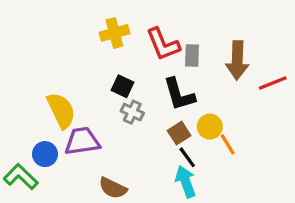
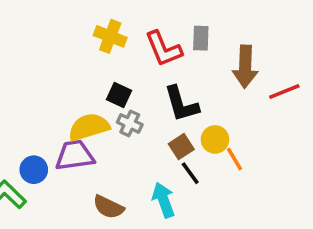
yellow cross: (114, 33) -> (110, 36), turned 36
gray rectangle: (192, 56) -> (201, 38), moved
yellow semicircle: (61, 110) -> (89, 127), moved, turned -81
cyan arrow: (186, 182) -> (163, 200), moved

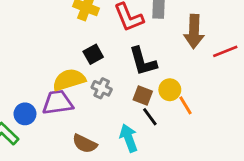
black square: (119, 95) -> (93, 54), turned 36
gray cross: (130, 123) -> (102, 88), moved
brown square: (181, 147) -> (143, 95), turned -36

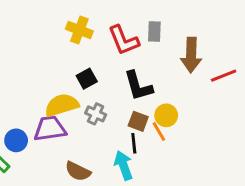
orange line: (185, 105) -> (159, 132), moved
black line: (150, 117) -> (134, 143), moved, turned 30

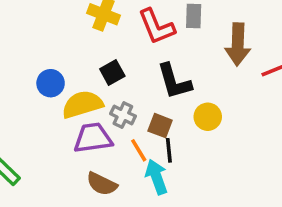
brown square: (138, 121) -> (160, 126), moved
purple trapezoid: (50, 129) -> (93, 138), moved
orange line: (159, 132) -> (139, 150), moved
blue circle: (16, 140) -> (51, 83), moved

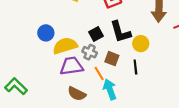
black square: (112, 73) -> (96, 34), moved
yellow circle: (208, 117) -> (141, 44), moved
black line: (169, 150) -> (135, 67), moved

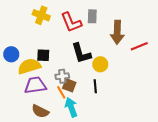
black square: (96, 34) -> (43, 55), moved, turned 32
gray cross: (90, 52) -> (62, 76), moved, turned -32
brown square: (112, 59) -> (69, 85), moved

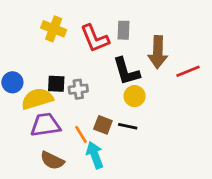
black L-shape: (81, 53) -> (126, 71), moved
gray cross: (62, 76) -> (78, 89), moved
brown square: (69, 85) -> (103, 125), moved
black line: (95, 86) -> (128, 126), turned -72

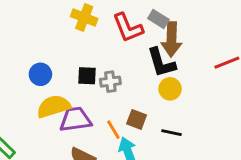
gray rectangle: (124, 30) -> (158, 19), turned -60
brown arrow: (158, 52) -> (172, 39), moved
yellow semicircle: (37, 99) -> (54, 106), moved
black line: (128, 126) -> (172, 133), moved

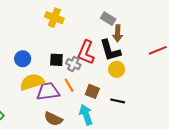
red L-shape: (128, 28) -> (86, 52), moved, turned 45
brown arrow: (172, 39) -> (118, 33), size x0.7
gray cross: (110, 82) -> (73, 64), turned 32
orange line: (113, 130) -> (69, 85), moved

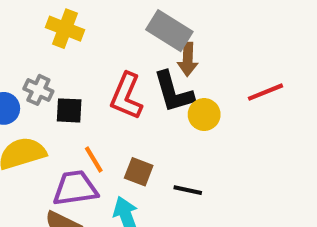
gray rectangle: (108, 19) -> (169, 31), size x1.5
gray cross: (73, 64) -> (38, 90), moved
yellow circle: (117, 69) -> (204, 115), moved
purple trapezoid: (48, 91) -> (75, 188), moved

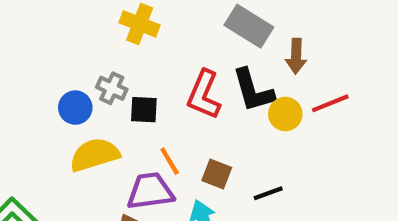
brown arrow: (188, 59) -> (296, 56), moved
red line: (265, 92) -> (330, 103), moved
black line: (188, 190) -> (268, 193), turned -32

